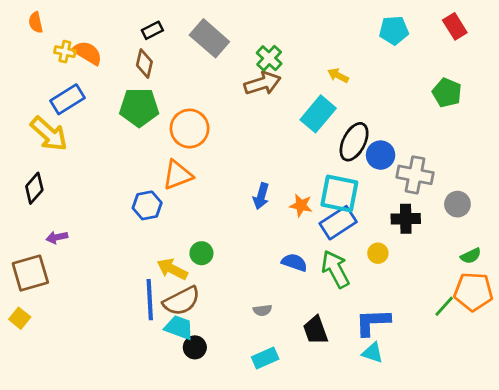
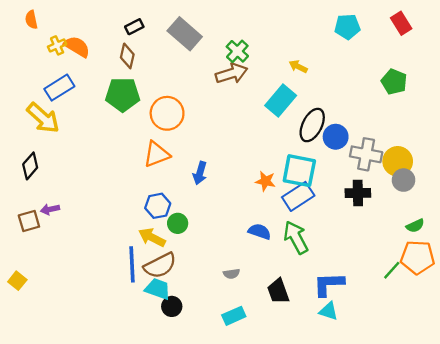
yellow cross: (65, 52) -> (57, 45), turned -36
blue arrow: (261, 196) -> (200, 173), moved
blue hexagon: (147, 205) -> (158, 206), moved
yellow circle: (378, 253) -> (398, 161), moved, size x1.6
brown square: (30, 273) -> (29, 221), moved, size x0.7

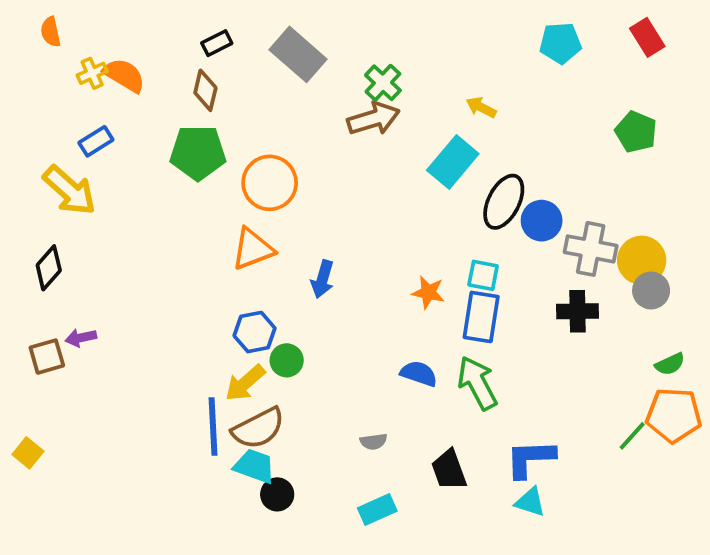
blue rectangle: (59, 88) -> (96, 141), size x0.7
cyan square: (299, 171) -> (483, 275), size x0.6
blue rectangle: (298, 196) -> (481, 317), turned -48
yellow arrow: (152, 237) -> (245, 383), turned -68

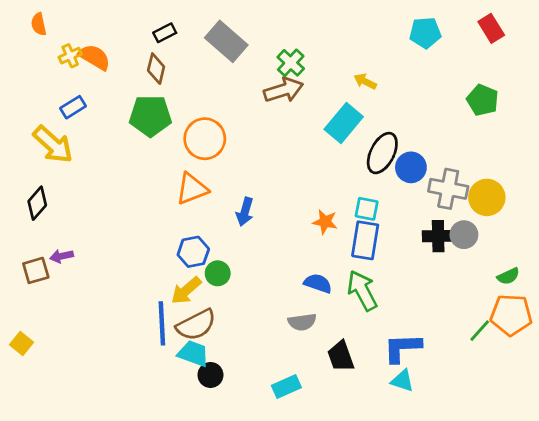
gray circle: (651, 290) -> (464, 235), moved
gray semicircle: (373, 442) -> (302, 322), moved, size x1.4

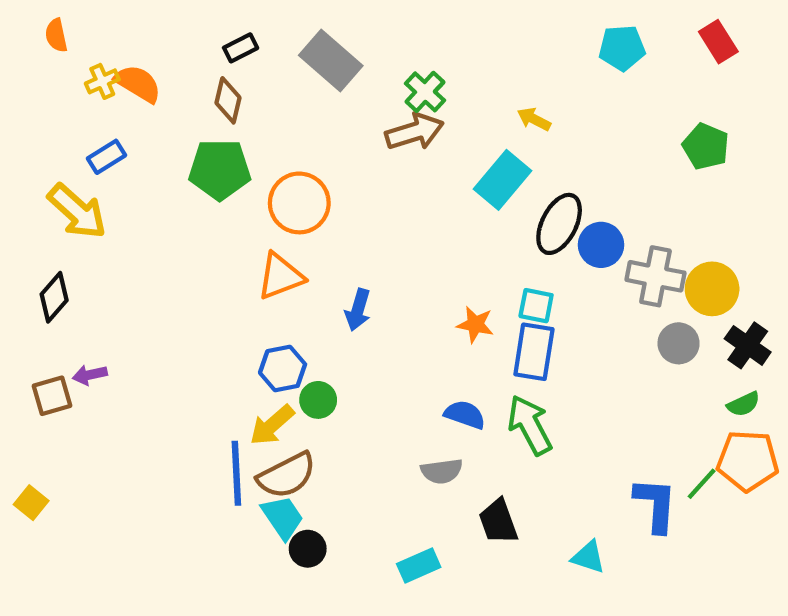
black cross: (438, 236) -> (748, 345), moved, turned 36
blue L-shape: (402, 348) -> (655, 505), moved, turned 96
cyan trapezoid: (193, 354) -> (283, 517), turned 36

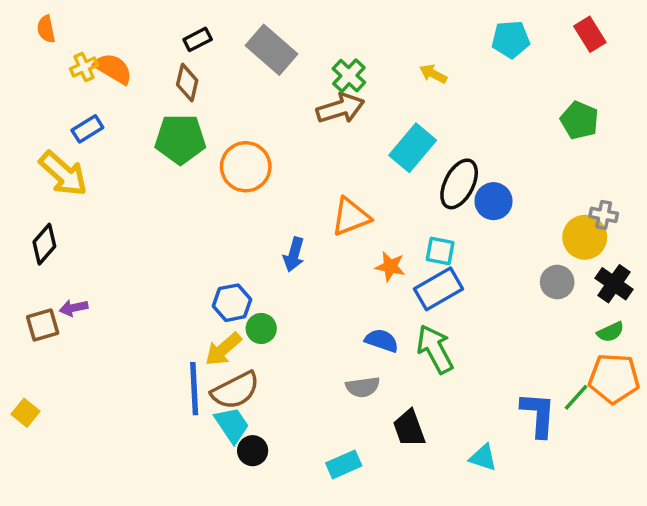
yellow arrow: (534, 119) -> (433, 74), moved
orange triangle: (280, 276) -> (351, 217), moved
gray cross: (655, 276) -> (604, 215), moved, size x0.6
blue rectangle: (534, 352) -> (438, 289), turned 51

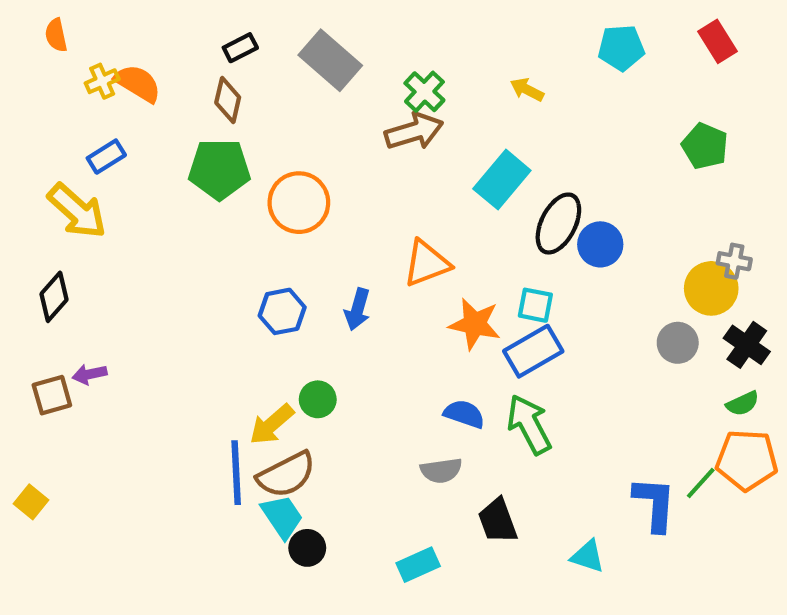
orange star: (390, 267) -> (475, 324), size x1.4
blue hexagon: (232, 303) -> (282, 311), moved

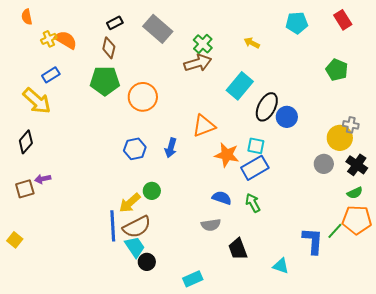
green arrow: (529, 424) -> (253, 203), size x0.7
cyan rectangle: (418, 565) -> (193, 279), moved

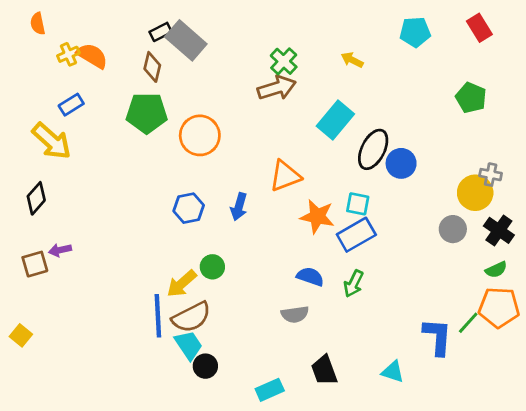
gray rectangle: (158, 29) -> (186, 40), moved
green arrow: (253, 203) -> (354, 284), turned -126
black trapezoid: (238, 249) -> (324, 370), moved

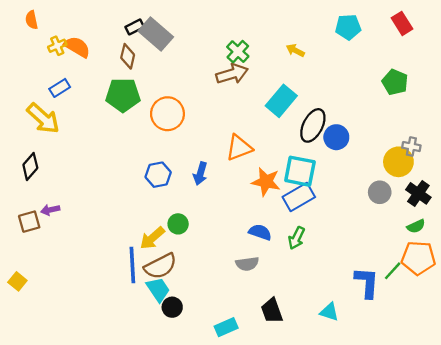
cyan square: (358, 204) -> (300, 171), size x1.6

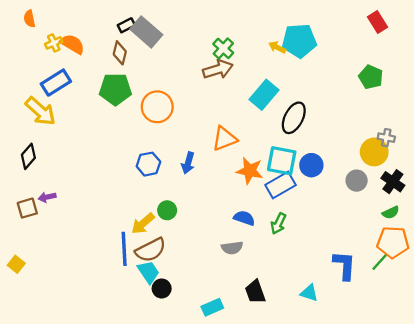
cyan pentagon: (348, 27) -> (299, 41), moved, size x1.4
blue rectangle: (60, 88) -> (56, 83), size x1.5
blue circle: (336, 137) -> (311, 165), moved
green line: (393, 271) -> (380, 262), moved

